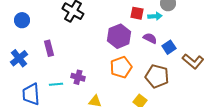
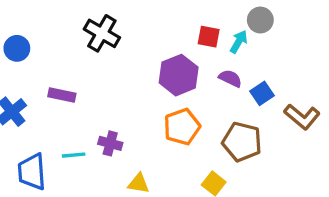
cyan arrow: (155, 16) -> (239, 42), turned -56
purple rectangle: (49, 48) -> (62, 95), turned -63

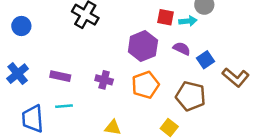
cyan arrow: (239, 42) -> (188, 21), turned 54
purple rectangle: (62, 95) -> (60, 76), moved
purple cross: (110, 143) -> (104, 80), moved

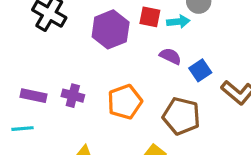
purple hexagon: (143, 46) -> (111, 29), moved
purple rectangle: (60, 76) -> (33, 96), moved

